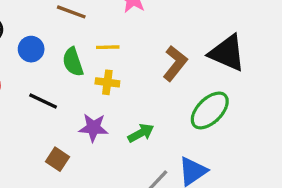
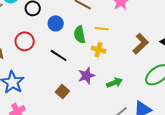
purple star: (93, 128) -> (86, 76), turned -30

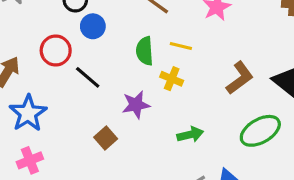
blue circle: (56, 23) -> (93, 26), moved
black line: (59, 55) -> (88, 77), moved
purple star: (86, 76) -> (136, 105), moved

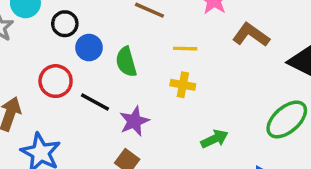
green semicircle: (145, 51) -> (126, 62), moved
brown L-shape: (240, 78) -> (251, 35), moved, turned -96
purple star: (136, 105) -> (134, 121), moved

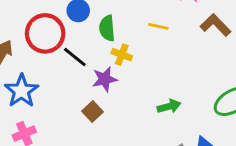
red circle: (56, 81) -> (45, 33), size x1.4
yellow cross: (183, 85) -> (122, 55), moved

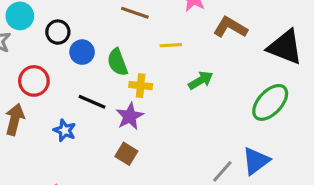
red circle: (45, 33) -> (34, 81), moved, size x0.7
blue star: (22, 91) -> (65, 130), moved, size x0.6
green arrow: (169, 106) -> (201, 80), moved

